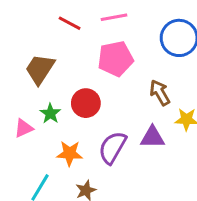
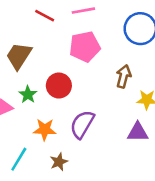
brown arrow: (160, 93) -> (124, 76), turned 45
purple triangle: (152, 137) -> (138, 132), moved

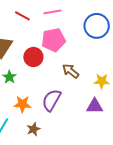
brown arrow: (124, 76) -> (71, 71), moved, turned -66
red circle: (59, 86) -> (33, 57), moved

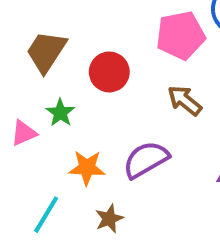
pink pentagon: (54, 40) -> (181, 35), moved
purple semicircle: (52, 100) -> (146, 160), turned 30

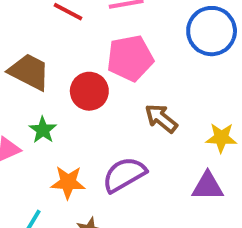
pink pentagon: (181, 35) -> (130, 58), moved
brown trapezoid: (46, 52) -> (29, 72), turned 84

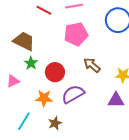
red circle: (89, 91) -> (55, 72), moved
green star: (43, 130) -> (31, 63), moved

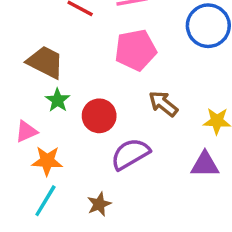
orange star: (44, 98) -> (47, 161), moved

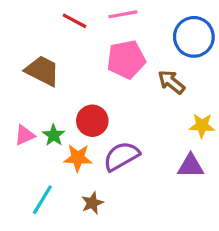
green star: (58, 100) -> (54, 135), moved
brown arrow: (163, 104) -> (171, 82), moved
orange star: (47, 161) -> (78, 158), moved

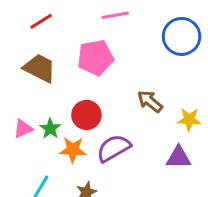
red line: (75, 21) -> (41, 21), moved, turned -60
pink pentagon: (126, 59) -> (95, 58), moved
brown arrow: (171, 82) -> (150, 101), moved

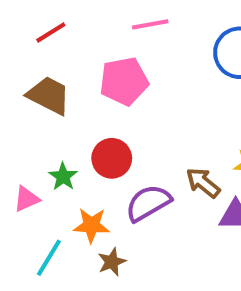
brown arrow: (150, 101) -> (203, 183), moved
pink triangle: (23, 129) -> (26, 199), moved
orange star: (73, 150) -> (91, 225), moved

